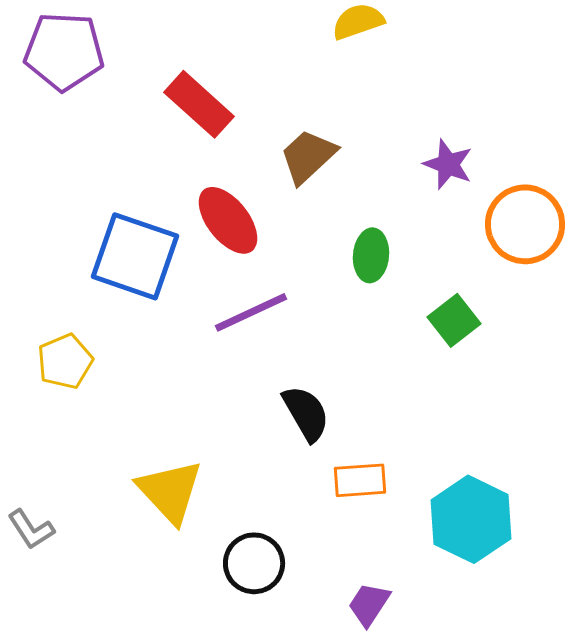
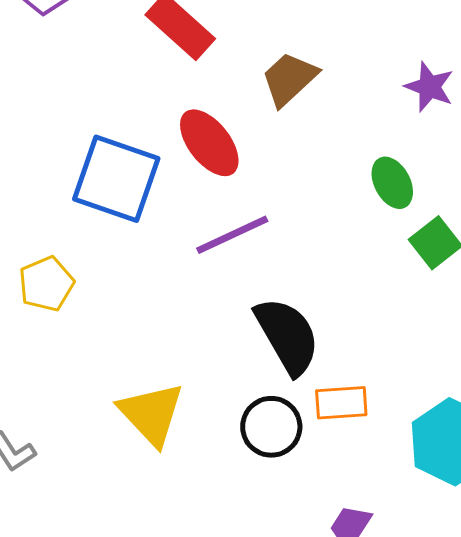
green ellipse: (371, 255) -> (392, 183), moved, turned -33
black semicircle: (306, 413) -> (287, 336), size x1.4
black circle: (254, 563) -> (271, 427), moved

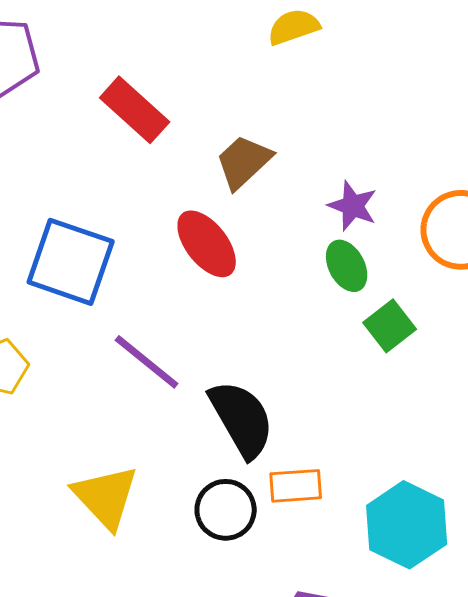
purple star: (429, 87) -> (353, 206), moved
red ellipse: (209, 143) -> (207, 244), moved
purple line: (232, 235) -> (147, 362), moved, turned 64

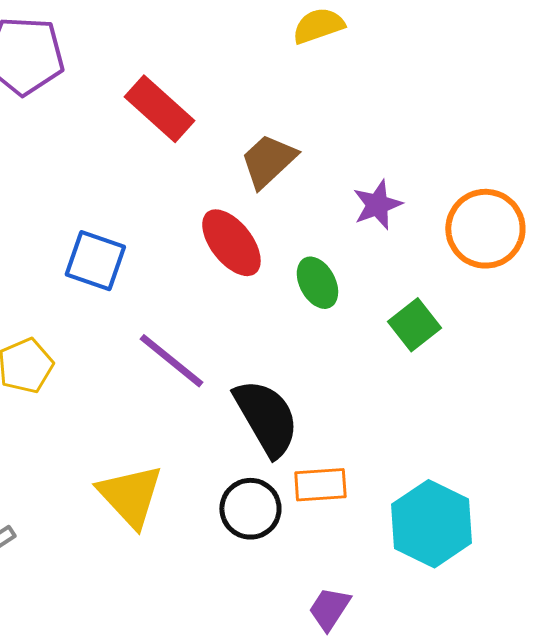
purple star: (353, 206) -> (377, 205), turned 30
blue square: (71, 262) -> (95, 261), size x0.7
green ellipse: (347, 266) -> (317, 283), moved

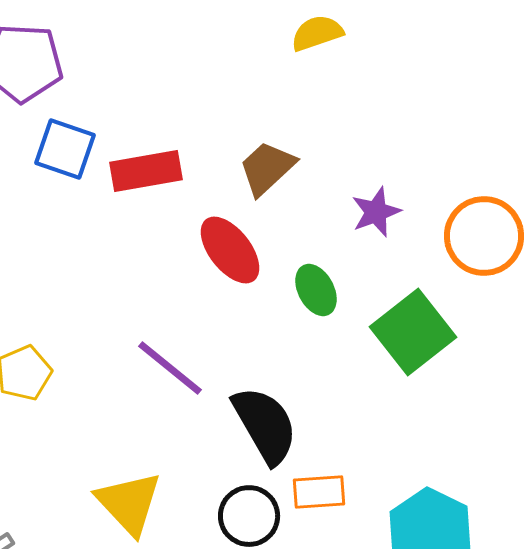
red rectangle: (159, 109) -> (146, 171), moved, turned -52
blue square: (95, 261) -> (65, 149), moved
green square: (414, 325) -> (413, 332), size x1.6

